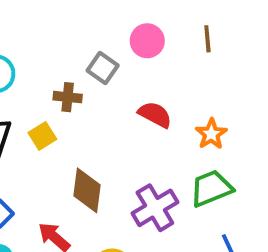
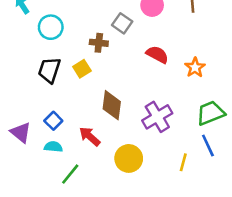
green trapezoid: (211, 188) -> (211, 113), moved

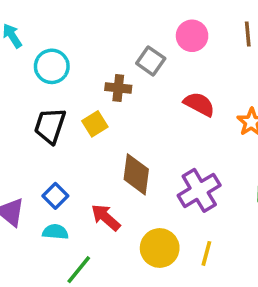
yellow line: (183, 162) -> (206, 253), moved

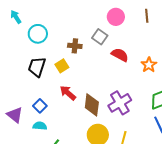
gray square: (151, 61) -> (100, 37), moved
brown diamond: (136, 174) -> (92, 105), moved
red arrow: (106, 217) -> (68, 93), moved

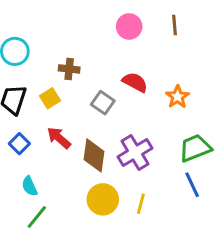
gray square: (100, 37) -> (103, 103), moved
blue square: (40, 106) -> (19, 144), moved
cyan semicircle: (40, 126) -> (30, 186), moved, turned -120

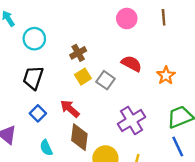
brown cross: (69, 69) -> (78, 53), turned -35
yellow square: (50, 98) -> (83, 77), moved
brown diamond: (94, 155) -> (79, 137), moved

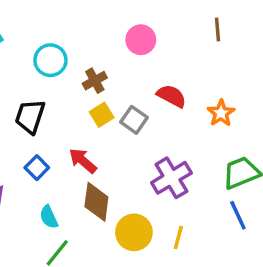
pink circle: (127, 19) -> (141, 40), moved
cyan circle: (34, 39) -> (50, 60), moved

